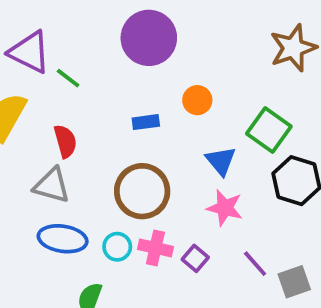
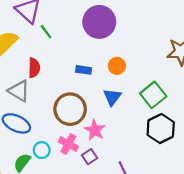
blue triangle: (221, 161) -> (112, 97), moved
pink star: (225, 208) -> (95, 130), moved
cyan circle: (117, 247) -> (42, 150), moved

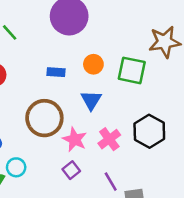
green square: (153, 95) -> (132, 70), moved, turned -35
pink cross: (68, 144) -> (109, 139), moved, turned 30

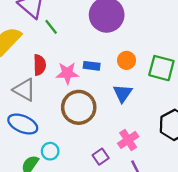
pink star: (75, 139) -> (67, 73), moved, turned -30
pink cross: (109, 139) -> (128, 140), moved

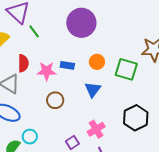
brown circle: (79, 107) -> (55, 100), size x0.6

